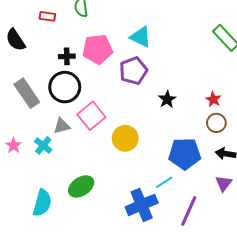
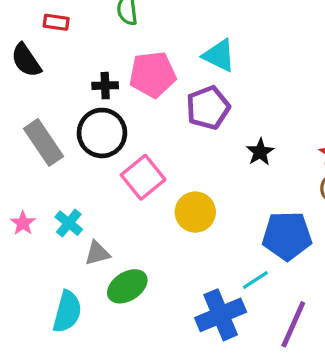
red rectangle: (47, 16) -> (56, 22), moved
gray triangle: (62, 126) -> (97, 253), moved

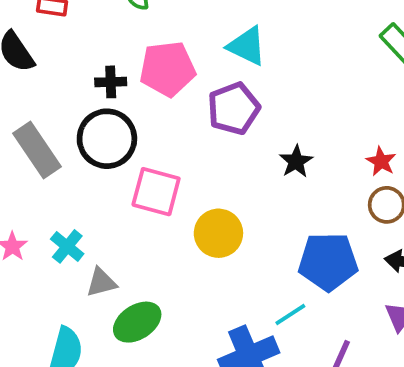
pink square: (143, 177) -> (156, 192), turned -36

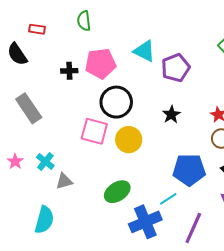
purple pentagon: (234, 108) -> (176, 68), moved
black circle: (107, 139) -> (116, 102), moved
yellow circle: (218, 233) -> (129, 140), moved
green ellipse: (137, 322) -> (117, 192), moved

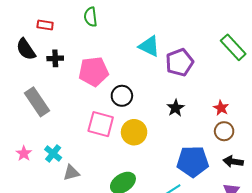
pink pentagon: (101, 64) -> (94, 72), moved
black cross: (69, 71) -> (55, 58), moved
black circle: (116, 102) -> (122, 96), size x0.7

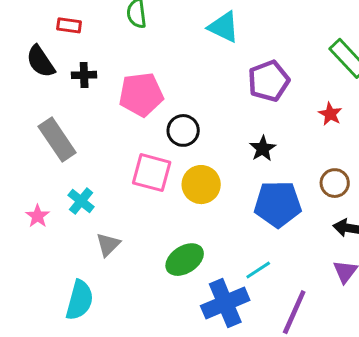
cyan triangle: (149, 46) -> (224, 27), moved
red star: (221, 108) -> (330, 114), moved
cyan cross: (53, 153) -> (81, 201), moved
blue pentagon: (193, 162) -> (278, 204), moved
gray triangle: (71, 173) -> (108, 245), turned -30

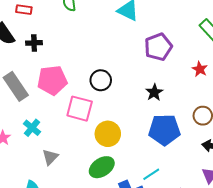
pink pentagon: (141, 94) -> (52, 80), moved
yellow circle: (201, 185) -> (108, 134), moved

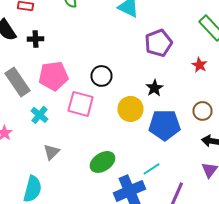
cyan cross: (32, 128) -> (40, 115), moved
yellow circle: (108, 134) -> (130, 109), moved

